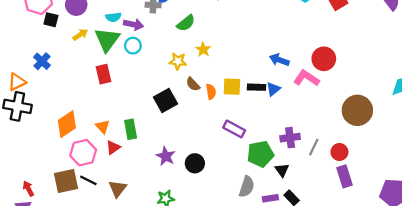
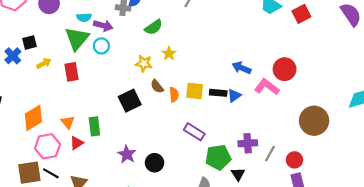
black square: (51, 20) -> (29, 42), moved, turned -32
yellow arrow: (80, 35) -> (44, 63), moved

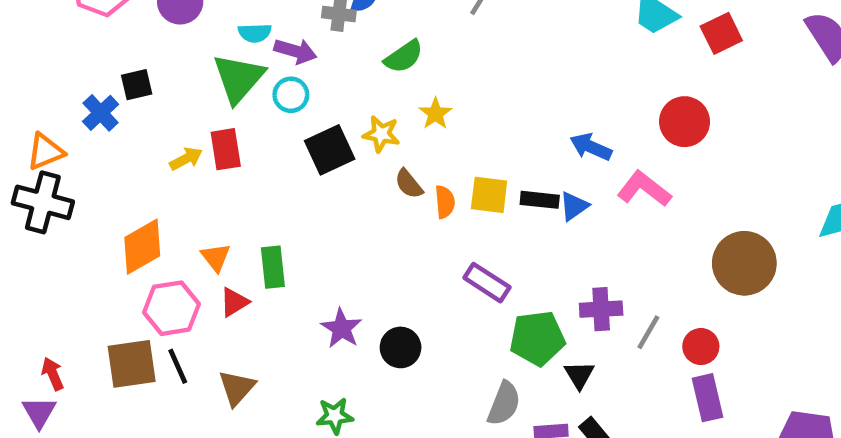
yellow arrow: (44, 63) -> (186, 159), moved
red circle: (285, 69) -> (685, 122), moved
black square: (130, 101) -> (330, 150), moved
black line: (51, 173) -> (178, 366), turned 35

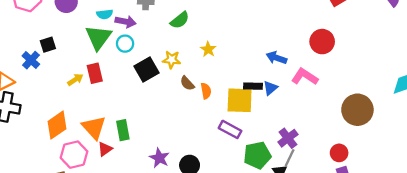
yellow star: (435, 114) -> (208, 49), moved
yellow square: (489, 195) -> (240, 100), moved, size x1.4
orange triangle: (216, 257) -> (94, 127), size x1.6
purple cross: (601, 309) -> (288, 138), turned -30
gray line: (648, 332) -> (290, 158), moved

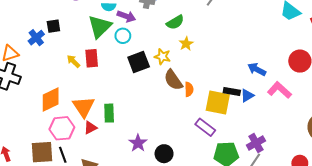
yellow star: (208, 49) -> (186, 44), moved
yellow arrow: (75, 80) -> (73, 61), turned -112
brown semicircle: (187, 83) -> (173, 80), size x1.5

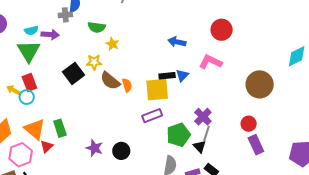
green semicircle: (175, 22) -> (97, 27), turned 54
cyan circle: (123, 36) -> (27, 97), moved
blue arrow: (257, 69) -> (177, 42), moved
purple rectangle: (205, 127) -> (152, 116), turned -42

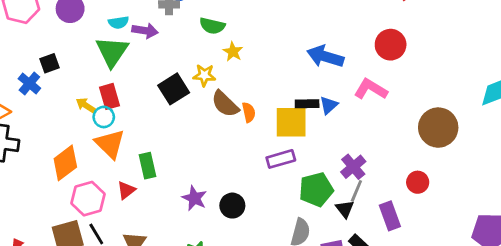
blue arrow: (177, 42) -> (325, 57), size x1.4
orange triangle: (35, 129) -> (110, 144), moved
purple rectangle: (256, 145) -> (390, 216), moved

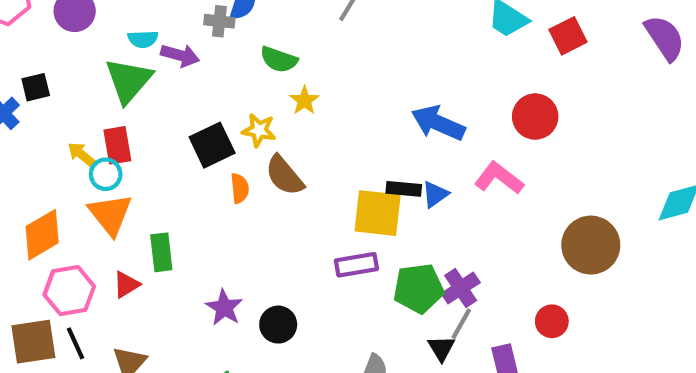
orange semicircle: (249, 112) -> (240, 188), moved
green pentagon: (316, 189) -> (419, 288), moved

